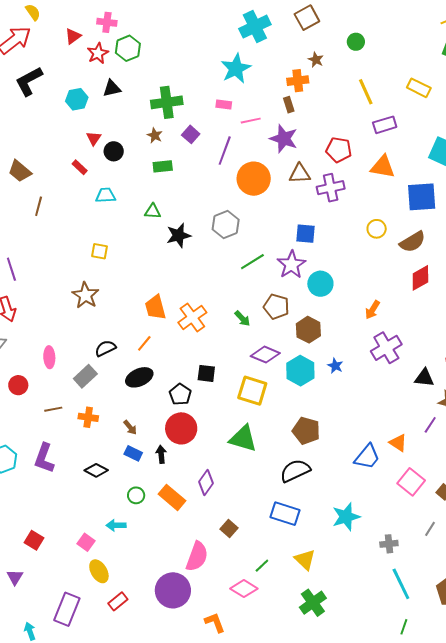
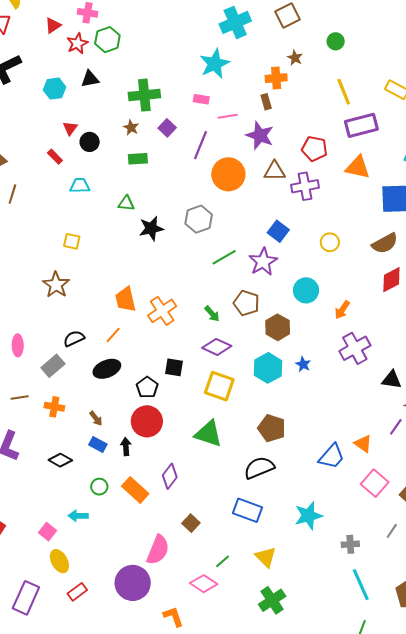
purple rectangle: (385, 125) -> (361, 125), size x1.4
yellow circle: (377, 229) -> (330, 242), moved
blue square: (306, 234) -> (278, 231), turned 30
cyan circle: (320, 284) -> (306, 290), moved
purple diamond: (265, 355) -> (217, 347), moved

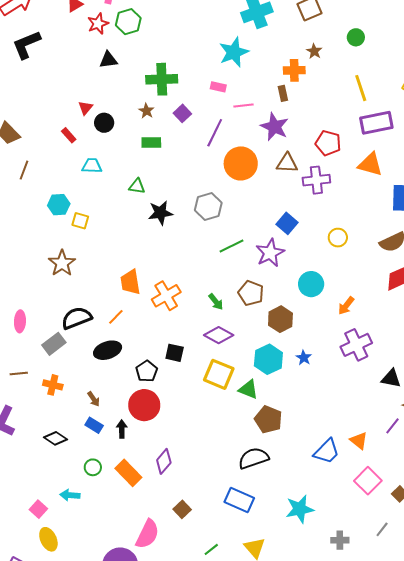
cyan hexagon: (55, 89) -> (59, 205), moved
black semicircle: (74, 339) -> (77, 318), size x1.4
green triangle: (208, 434) -> (248, 389), moved, size x0.7

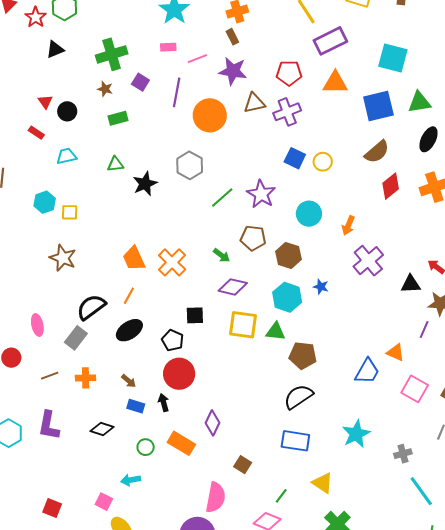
blue square: (287, 223) -> (295, 158), moved

